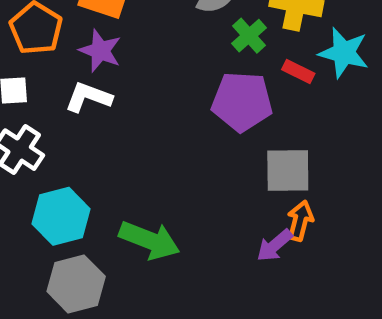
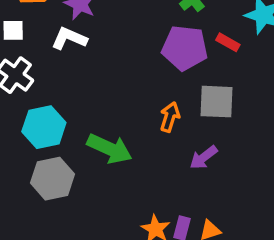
red rectangle: (298, 72) -> (228, 42), moved
orange arrow: (300, 221) -> (170, 117), moved

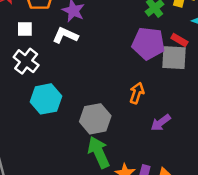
gray square: (217, 102) -> (174, 58), moved
green arrow: (110, 149) -> (99, 152), moved, turned -140
gray hexagon: (53, 179) -> (95, 119), moved

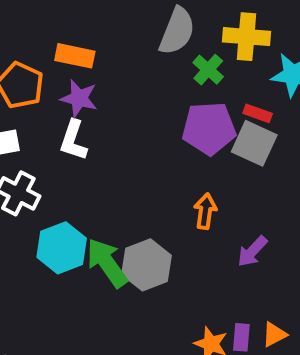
white L-shape: (65, 35) -> (73, 140), turned -85
gray square: (174, 58) -> (254, 143), turned 32
green arrow: (99, 152) -> (107, 263), moved

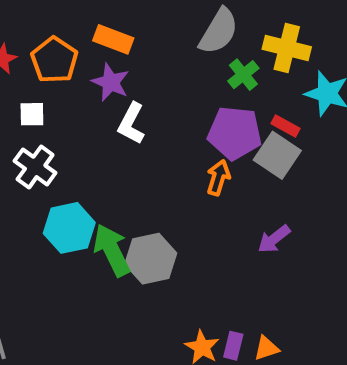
white L-shape: (73, 140) -> (131, 124), moved
orange arrow: (205, 211) -> (218, 178), moved
purple arrow: (252, 251) -> (274, 239), moved

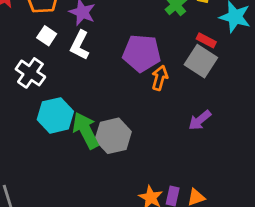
white square: (32, 114) -> (47, 36), moved, turned 36
white L-shape: (131, 124) -> (80, 45), moved
purple pentagon: (235, 133) -> (142, 53), moved

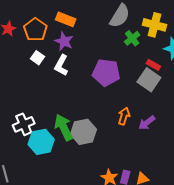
white cross: (30, 73) -> (24, 124), moved, turned 30
orange arrow: (160, 78) -> (124, 116), moved
cyan hexagon: (55, 115) -> (41, 142), moved

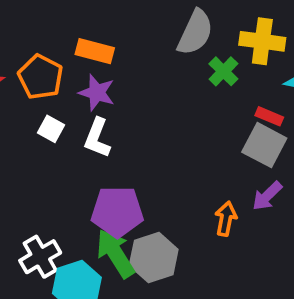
purple pentagon: (106, 73) -> (117, 212), moved
purple arrow: (147, 123) -> (267, 196), moved

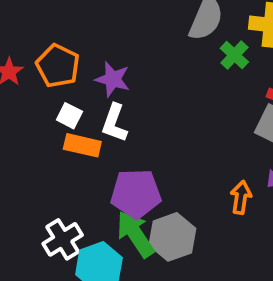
orange rectangle: (95, 51) -> (82, 145), moved

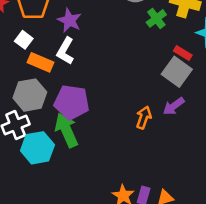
white square: (69, 116) -> (24, 40), moved
gray hexagon: (172, 237) -> (30, 95), moved

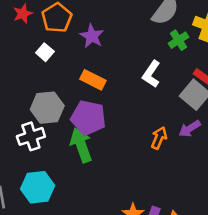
white L-shape: (65, 51) -> (151, 74), moved
orange rectangle: (40, 62) -> (93, 80), moved
cyan hexagon: (37, 148) -> (38, 187), moved

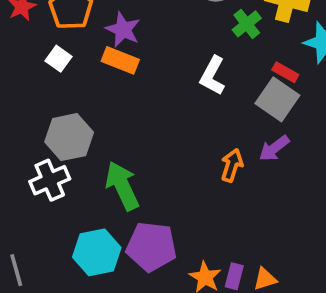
orange rectangle: (93, 80) -> (120, 60), moved
purple pentagon: (88, 118) -> (151, 247), moved
cyan hexagon: (38, 187) -> (97, 252), moved

